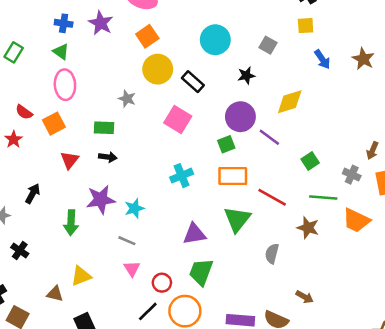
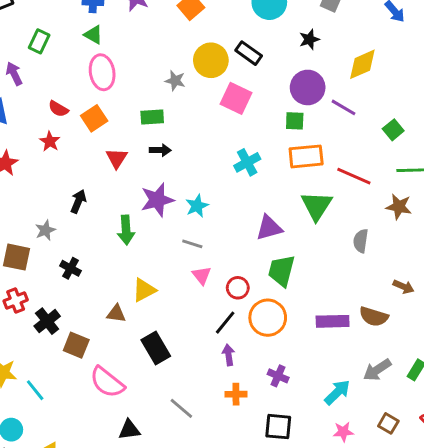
yellow circle: (158, 69) -> (211, 60), moved
green square: (226, 144) -> (295, 121), turned 30

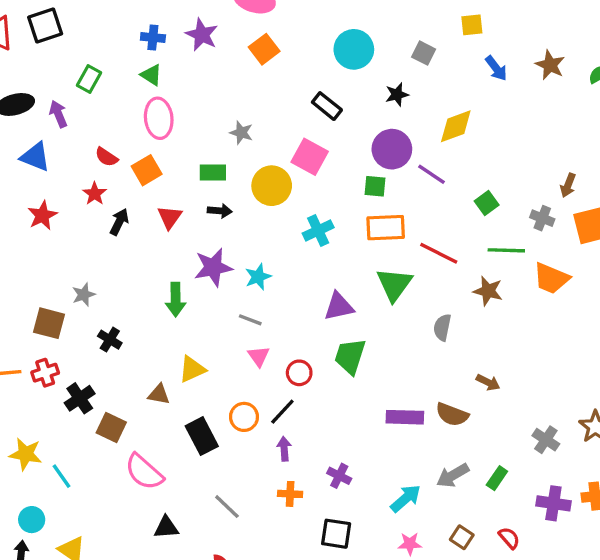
yellow circle: (211, 60) -> (272, 186), moved
black arrow: (78, 201) -> (119, 222), moved
orange circle: (268, 318) -> (244, 417), moved, size x0.7

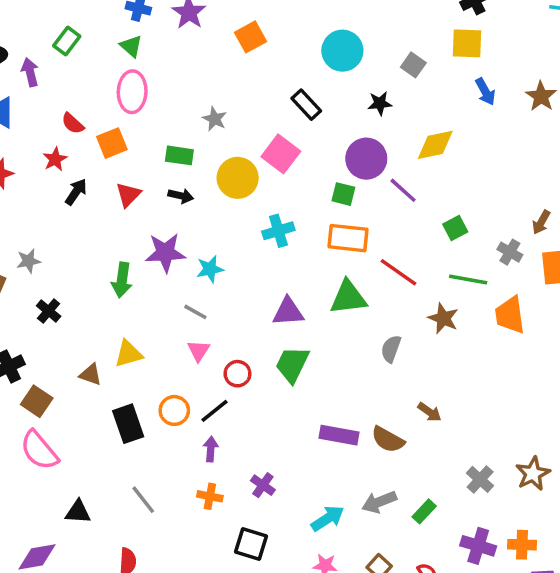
yellow square: (472, 25) -> (467, 43), size x1.4
orange trapezoid: (551, 278) -> (510, 315), turned 51
green triangle: (394, 284) -> (348, 297), turned 39
pink semicircle: (144, 472) -> (39, 450), moved

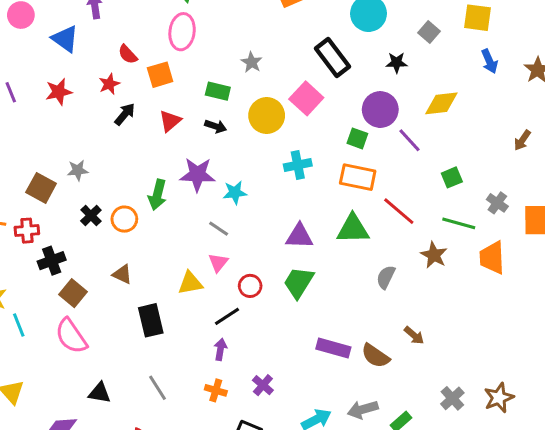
black rectangle: (306, 105) -> (333, 58), size x1.4
brown arrow: (541, 222) -> (522, 140), moved
yellow triangle: (128, 354) -> (190, 283), moved
orange circle: (174, 410) -> (124, 219), moved

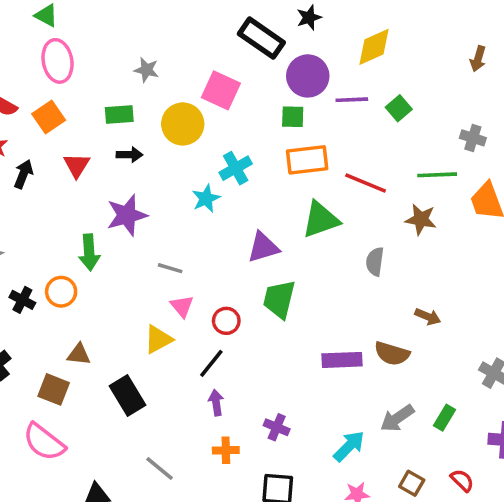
black rectangle: (333, 58) -> (261, 38), moved
purple line: (410, 140) -> (352, 100), turned -32
green square: (452, 177) -> (399, 108), moved
cyan star: (235, 193) -> (206, 198), moved
brown square: (73, 293) -> (54, 389), moved

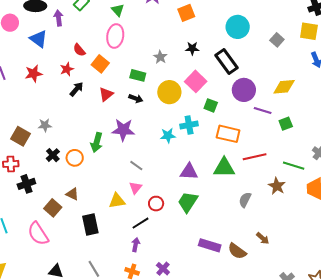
black star: (309, 17) -> (192, 48), moved
orange square: (49, 117) -> (100, 64), turned -36
green square: (293, 117) -> (211, 105), moved
red line: (366, 183) -> (255, 157), turned -55

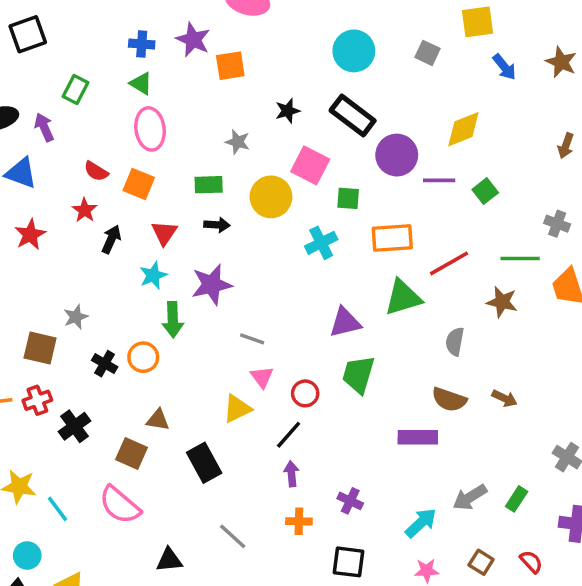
orange square: (186, 13) -> (230, 66), moved, turned 30
cyan star: (168, 136) -> (153, 275), moved
brown semicircle: (237, 251) -> (449, 400), moved

